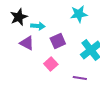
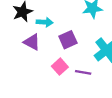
purple line: (80, 78) -> (83, 72), moved

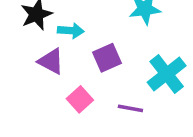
pink square: (60, 67) -> (80, 99), moved

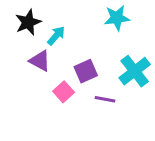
cyan arrow: (71, 31) -> (56, 36), turned -54
purple square: (107, 58) -> (86, 71), moved

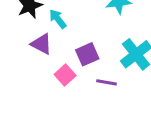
cyan arrow: (56, 36) -> (58, 19), turned -78

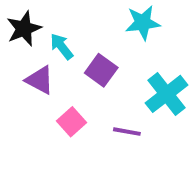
purple square: (87, 54) -> (101, 70), moved, turned -30

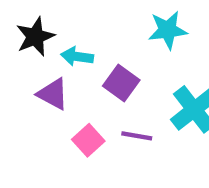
cyan arrow: (62, 46) -> (77, 56), turned -44
purple line: (127, 132) -> (137, 136), moved

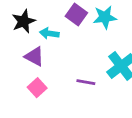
purple square: (121, 83) -> (76, 15), moved
pink square: (88, 140) -> (37, 88), moved

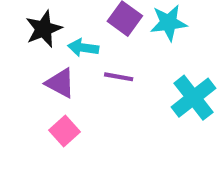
purple line: (86, 82) -> (119, 77), moved

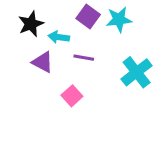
pink square: (64, 131) -> (72, 96), moved

